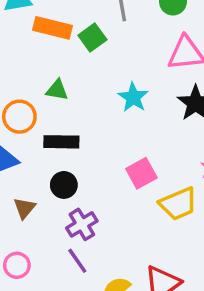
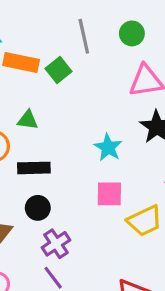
cyan star: (133, 97) -> (108, 147), moved
pink square: (141, 173) -> (109, 194), turned 32

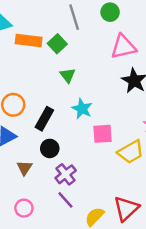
green triangle: (28, 120) -> (68, 75), moved, turned 49
cyan star: (108, 147) -> (82, 109), moved
black rectangle: (34, 168) -> (44, 119), turned -55

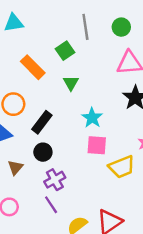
orange rectangle: (29, 40) -> (33, 67), moved, turned 30
cyan star: (82, 109) -> (92, 118), moved

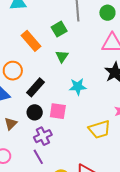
cyan star: (92, 118) -> (78, 87), turned 30
pink square: (97, 145) -> (58, 111), moved

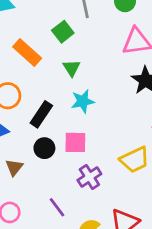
cyan star: (78, 87) -> (83, 101), moved
purple cross: (43, 136) -> (89, 177), moved

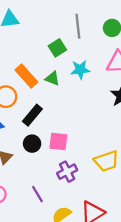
orange rectangle: (27, 53) -> (26, 76), moved
green triangle: (71, 68) -> (52, 78), moved, turned -42
cyan star: (83, 101) -> (80, 70), moved

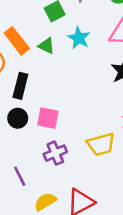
cyan star: (80, 70) -> (79, 38), turned 30
black rectangle: (32, 115) -> (20, 86), turned -30

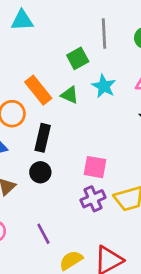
pink square: (48, 118) -> (95, 167), moved
purple cross: (55, 153) -> (93, 199), moved

